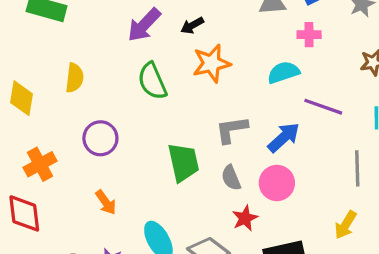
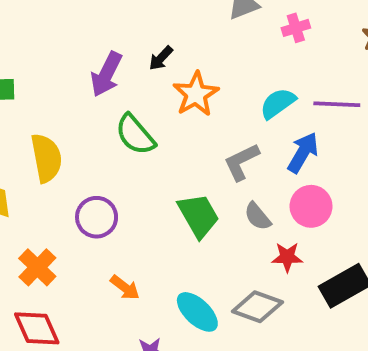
cyan semicircle: (283, 72) -> (278, 103), moved
yellow semicircle: (75, 78) -> (46, 158), size x1.4
red star: (245, 218) -> (287, 257), turned -30

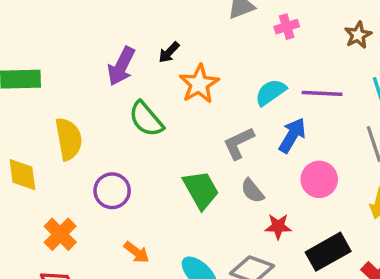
pink circle: (311, 206) -> (319, 179), moved

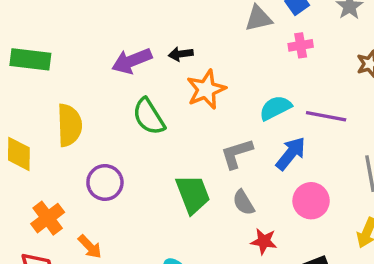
black arrow: (169, 52) -> (181, 54), turned 30
purple arrow: (121, 66) -> (132, 61), turned 33
orange arrow: (136, 252) -> (90, 247), moved

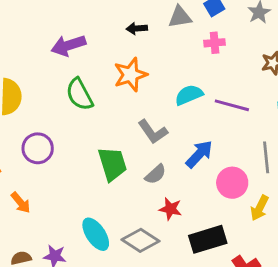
black arrow: (181, 54) -> (137, 28), moved
blue arrow: (291, 153) -> (199, 154), moved
gray L-shape: (237, 154) -> (153, 132), turned -112
pink circle: (311, 201) -> (232, 183), moved
gray semicircle: (243, 203) -> (155, 174), turned -105

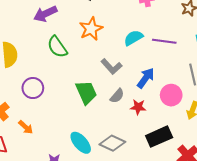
red star: (171, 209) -> (138, 107), moved

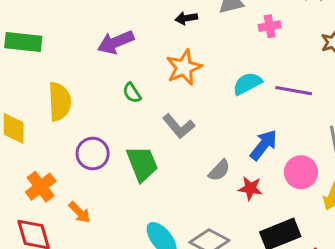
green semicircle: (57, 47) -> (132, 93), size x0.6
gray L-shape: (111, 67) -> (179, 126), moved
green trapezoid: (86, 92) -> (142, 164), moved

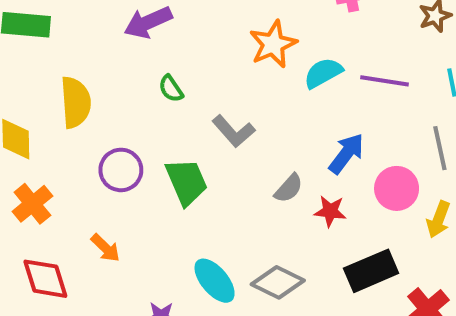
orange star: (184, 67) -> (273, 44), moved
orange cross: (41, 187) -> (32, 204), moved

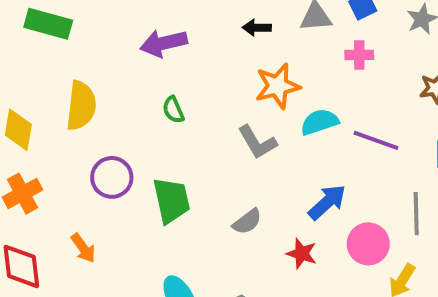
gray L-shape: (234, 131) -> (257, 142), moved
gray semicircle: (289, 188) -> (247, 222), moved

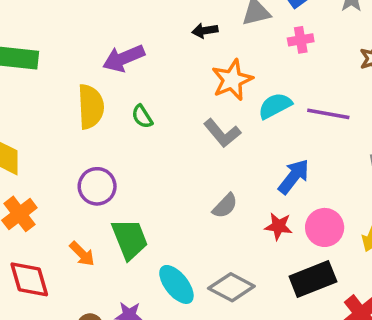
yellow semicircle: (81, 106) -> (91, 107), moved
green trapezoid: (171, 200) -> (130, 239), moved
pink circle: (368, 244) -> (325, 227), moved

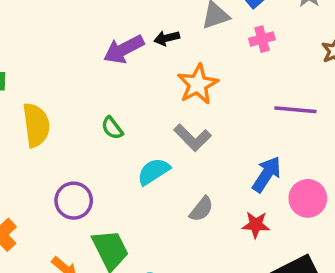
purple arrow: (124, 58) -> (124, 49), moved
cyan semicircle: (275, 106) -> (154, 171), moved
yellow semicircle: (91, 107) -> (36, 125), moved
pink circle: (325, 227) -> (308, 198), moved

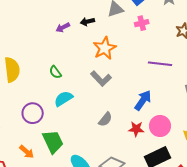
purple arrow: (124, 49) -> (63, 27), size x0.6
cyan semicircle: (154, 171) -> (63, 99), moved
pink circle: (308, 198) -> (160, 126), moved

